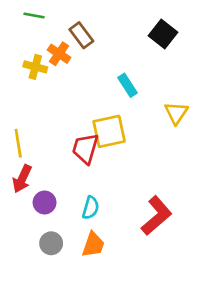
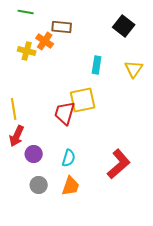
brown rectangle: (81, 35) -> (62, 27), turned -48
cyan rectangle: (127, 85) -> (97, 65), turned 42
yellow triangle: (176, 113) -> (134, 69), moved

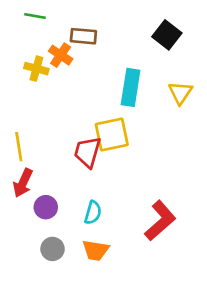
cyan rectangle: (97, 65) -> (131, 87), size x1.5
orange trapezoid: (71, 186) -> (96, 250), turned 80

